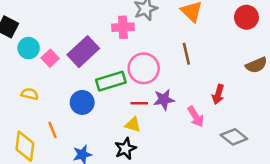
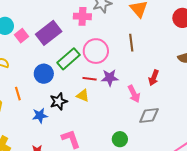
green rectangle: (111, 81) -> (68, 59), turned -30
gray diamond: (234, 137) -> (149, 115), moved, turned -50
black star: (125, 149) -> (59, 101), moved

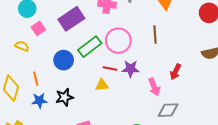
pink square: (21, 36) -> (38, 28), moved
yellow triangle: (83, 95) -> (102, 85), turned -32
black star: (59, 101) -> (64, 97), moved
blue star: (40, 116) -> (39, 101), moved

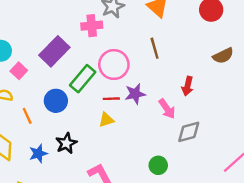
orange line: (36, 79) -> (27, 116), moved

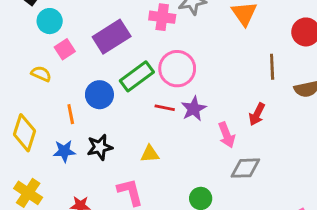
brown line: (155, 48) -> (272, 67), moved
purple star: (135, 94) -> (194, 109), turned -30
orange line: (27, 116) -> (71, 114), moved
yellow triangle: (106, 120) -> (150, 154), moved

